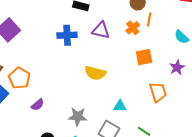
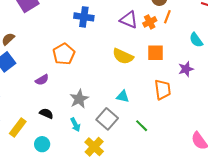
purple triangle: (101, 30) -> (129, 20), moved
yellow semicircle: (95, 73) -> (123, 56), moved
orange pentagon: (19, 78) -> (64, 54), moved
gray star: (78, 117) -> (79, 99), turned 30

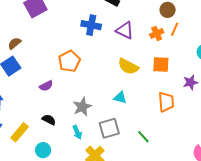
purple triangle: (129, 20) -> (125, 30), moved
cyan triangle: (123, 96) -> (120, 98), moved
gray square: (107, 119) -> (109, 128), turned 30

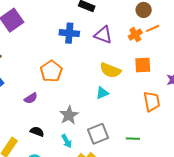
orange line: (175, 29) -> (153, 28), turned 48
cyan triangle: (120, 98) -> (102, 93), moved, turned -32
green line: (143, 137) -> (133, 139), turned -40

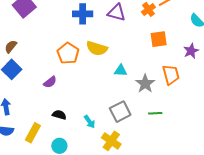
yellow semicircle: (110, 70) -> (97, 48), moved
cyan triangle: (102, 93) -> (121, 71), turned 32
gray star: (69, 115) -> (145, 84), moved

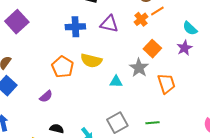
orange square: (159, 39) -> (152, 49), turned -36
purple star: (191, 51) -> (184, 48), moved
gray star: (145, 84) -> (139, 68), moved

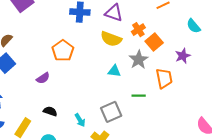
orange cross: (141, 19) -> (138, 30), moved
purple star: (184, 48) -> (183, 56), moved
yellow semicircle: (91, 61) -> (111, 39), moved
green line: (153, 123) -> (139, 96), moved

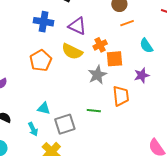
cyan semicircle: (193, 26) -> (146, 46), moved
orange square: (154, 42) -> (114, 59), turned 30
orange pentagon: (63, 51) -> (41, 61), moved
cyan triangle: (114, 71) -> (44, 108), moved

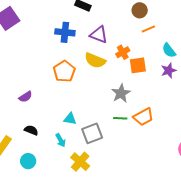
gray star: (97, 75) -> (121, 93), moved
purple star: (142, 75) -> (169, 70), moved
orange trapezoid: (121, 96) -> (143, 117), moved, turned 70

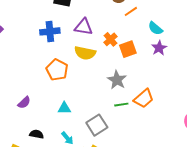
cyan triangle: (70, 119) -> (64, 108), moved

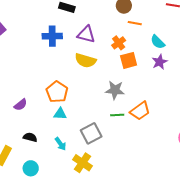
orange line: (131, 11) -> (135, 23), turned 40
orange cross: (110, 39) -> (119, 43), moved
orange pentagon: (57, 70) -> (57, 92), moved
gray star: (117, 80) -> (115, 90), turned -30

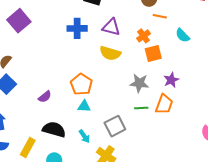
purple star: (160, 62) -> (171, 80), moved
orange trapezoid: (140, 111) -> (164, 104), turned -35
black semicircle: (30, 137) -> (54, 129), size x1.6

